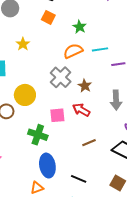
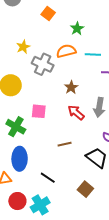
yellow star: (23, 44) -> (23, 47), moved
gray cross: (61, 77) -> (43, 64), moved, turned -30
red arrow: (81, 110) -> (76, 113), moved

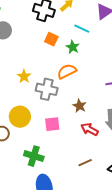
orange square: (48, 14) -> (51, 39), moved
cyan line: (93, 55) -> (82, 29), moved, turned 35
pink square: (39, 111) -> (52, 124), moved

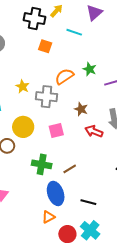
green star: (73, 47) -> (90, 69), moved
brown line: (85, 163) -> (70, 169), moved

